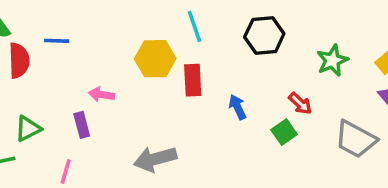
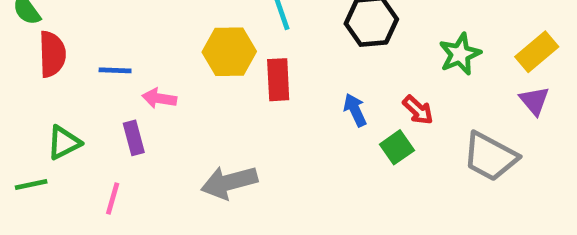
blue line: (57, 41) -> (115, 70), moved
blue arrow: (237, 107) -> (355, 110), moved

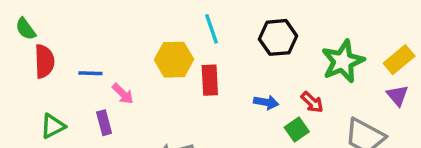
green star: (460, 54) -> (343, 61), size x1.4
pink arrow: (159, 98) -> (123, 94), turned -145
blue arrow: (355, 110) -> (266, 102), turned 125

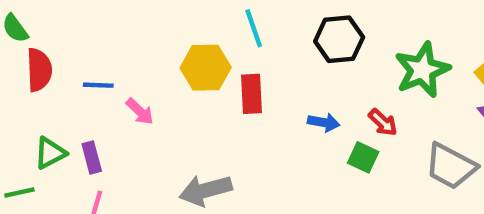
purple rectangle: (104, 123) -> (92, 157), moved
green square: (297, 130) -> (363, 157), turned -30

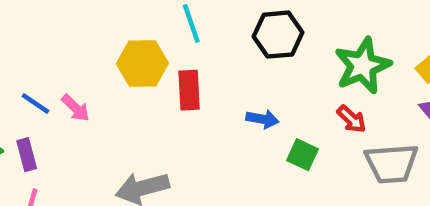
blue line: (98, 85) -> (36, 104), moved, turned 32
red arrow: (383, 122) -> (351, 119), moved
gray trapezoid: (451, 166) -> (391, 164), turned -32

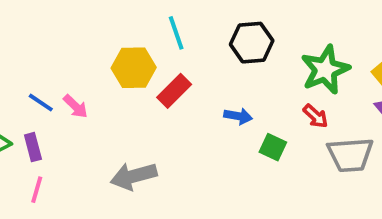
red rectangle: (189, 90) -> (174, 91), turned 48

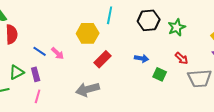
cyan line: (176, 33) -> (110, 15), turned 30
green star: (325, 70) -> (177, 27), moved, size x0.7
red rectangle: (174, 91) -> (103, 59), moved

